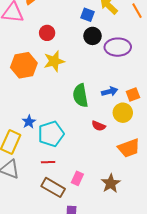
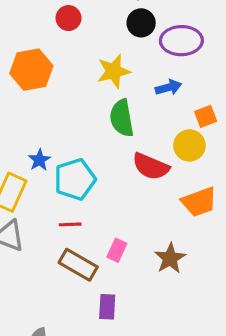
yellow star: (54, 61) -> (114, 71), moved
blue arrow: (110, 91) -> (168, 87), moved
red semicircle: (99, 126) -> (151, 166), size x1.6

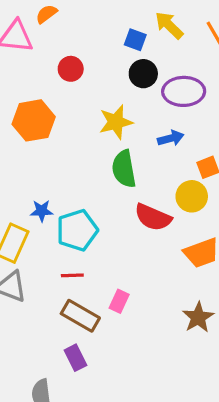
blue star: (39, 160) -> (42, 211), turned 30
brown star: (170, 258) -> (198, 317), moved
purple rectangle: (107, 307) -> (75, 358), moved, turned -30

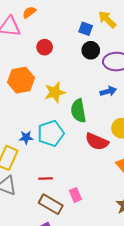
yellow star: (116, 122) -> (55, 92), moved
cyan pentagon: (77, 230) -> (51, 133), moved
pink rectangle: (119, 301) -> (75, 195), turned -48

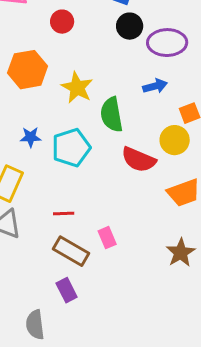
yellow star: (55, 92) -> (77, 88), turned -30
blue star: (26, 137) -> (31, 137), moved

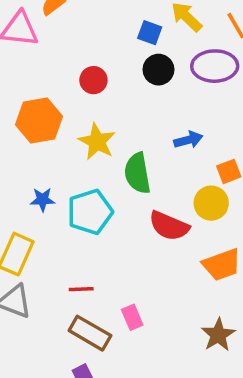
red circle: (62, 22) -> (93, 80), moved
purple ellipse: (167, 43) -> (215, 66), moved

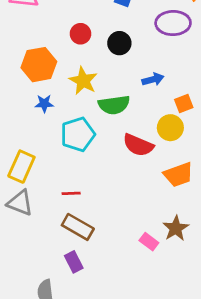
black circle: (158, 70) -> (119, 43), moved
green semicircle: (137, 173) -> (114, 105), turned -88
blue star: (43, 200) -> (44, 104), moved
pink rectangle: (132, 317) -> (149, 242), moved, turned -30

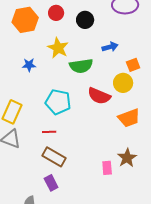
orange hexagon: (39, 65) -> (25, 20), moved
cyan pentagon: (78, 134) -> (58, 102), moved, turned 30
pink rectangle: (149, 242) -> (107, 168), turned 48

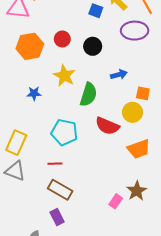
orange square: (133, 65) -> (143, 93), turned 32
green semicircle: (81, 66) -> (88, 94), turned -65
pink rectangle: (107, 168) -> (116, 201), turned 40

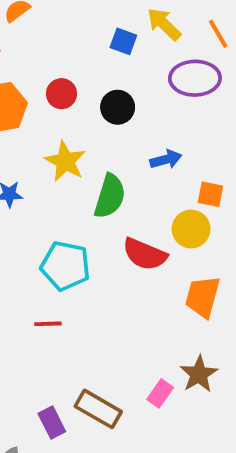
orange trapezoid: (139, 149) -> (203, 297), turned 125
brown rectangle: (60, 190) -> (98, 409), moved

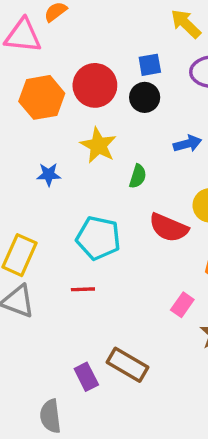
blue square: (123, 41) -> (150, 65), moved, turned -30
red circle: (61, 94) -> (95, 85), size x1.6
green semicircle: (110, 196) -> (138, 176), size x0.6
pink rectangle: (160, 393) -> (182, 305), moved

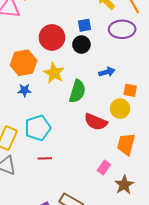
orange hexagon: (42, 97) -> (24, 63), moved
green semicircle: (138, 176) -> (77, 91), size x1.6
cyan pentagon: (98, 238) -> (38, 128), moved, turned -30

